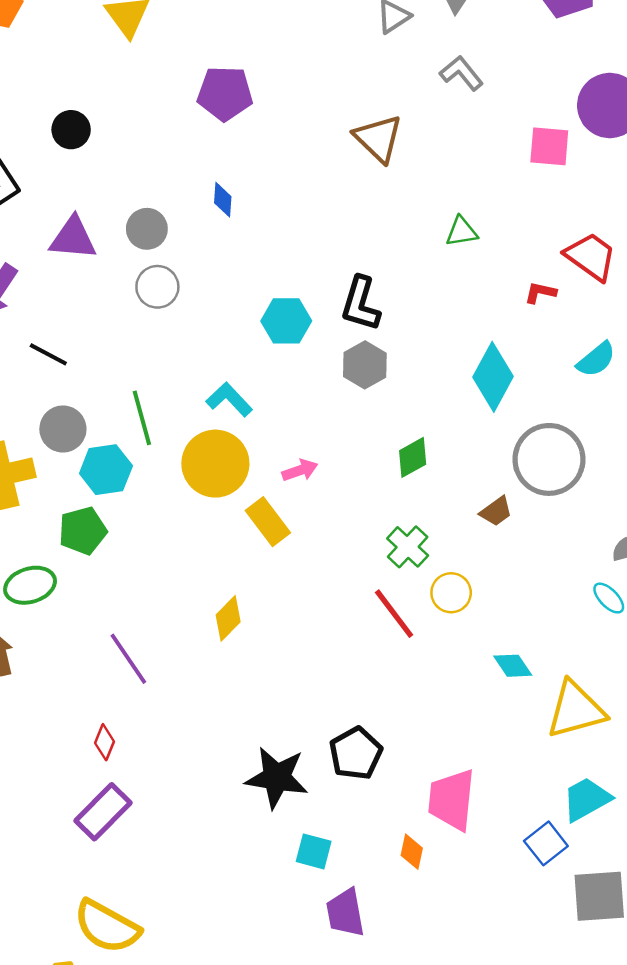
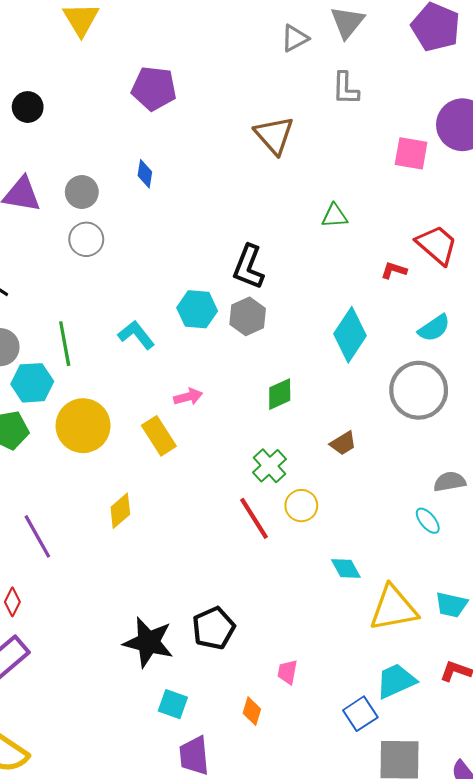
gray L-shape: (461, 73) -> (345, 89), turned -144
cyan hexagon: (286, 321) -> (197, 309), moved
gray circle: (549, 459) -> (419, 390), moved
yellow circle: (215, 464) -> (83, 426), moved
pink trapezoid: (452, 800) -> (287, 672), size x0.5

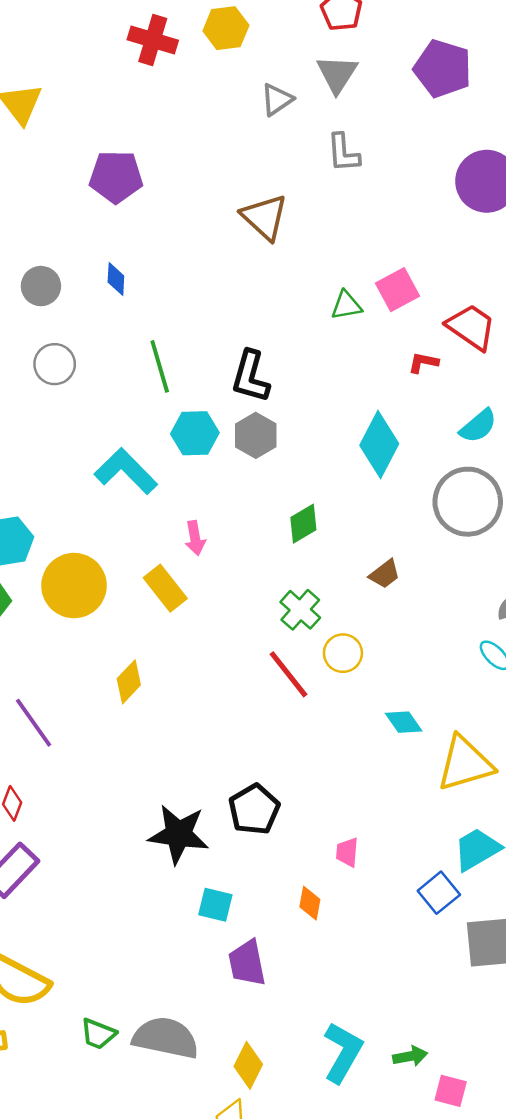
pink square: (411, 153) -> (398, 290), moved, turned -32
gray circle: (82, 192) -> (41, 286), moved
cyan L-shape: (136, 335) -> (126, 471), size x1.4
green line: (65, 344) -> (160, 366), moved
pink arrow: (188, 397) -> (195, 538), turned 100

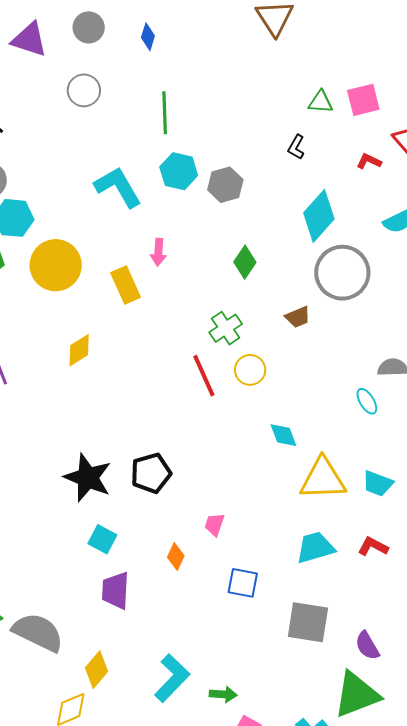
black L-shape: (251, 377) -> (296, 147), moved, size x0.6
gray circle: (468, 502) -> (342, 273), moved
green diamond: (303, 524) -> (245, 262), turned -40
blue square: (439, 893) -> (243, 583), moved, turned 36

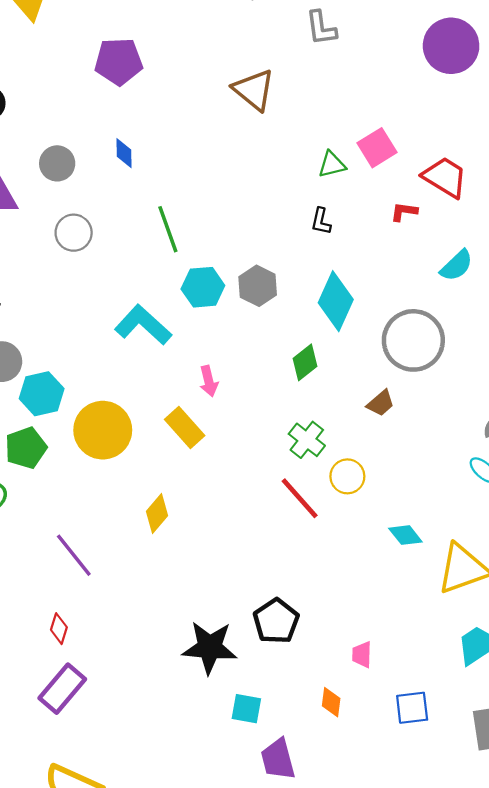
cyan diamond: (319, 216) -> (336, 301), moved
green diamond: (245, 262) -> (305, 362), turned 36

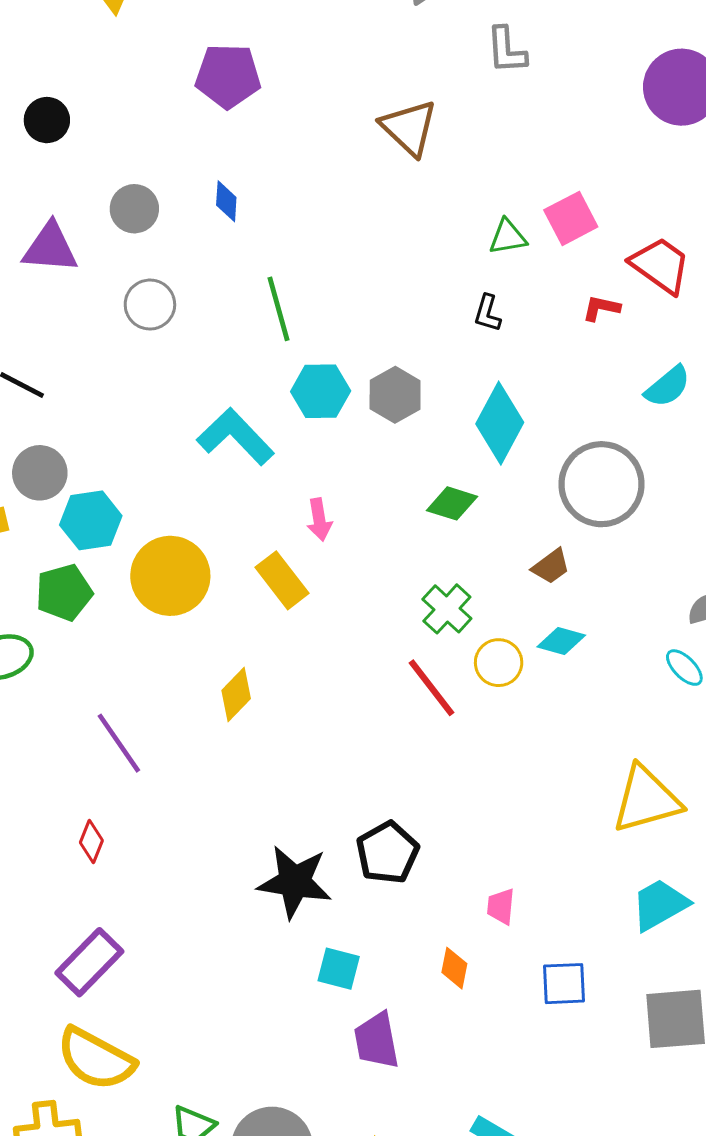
green diamond: (305, 362) -> (452, 503), turned 51
cyan diamond: (405, 535) -> (561, 641), moved, turned -40
purple rectangle: (62, 689) -> (89, 962), moved

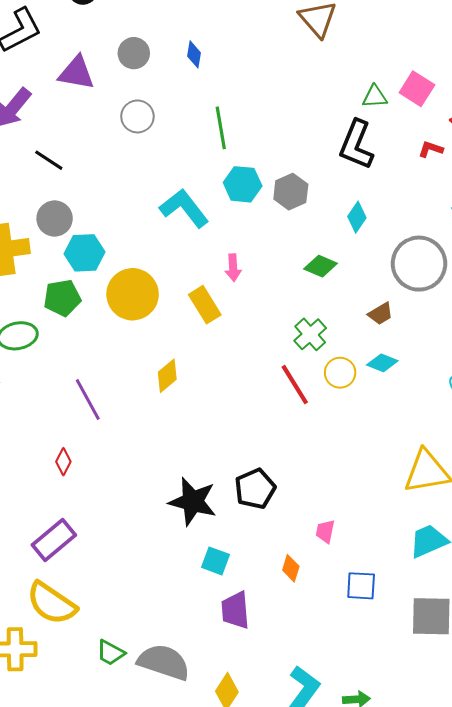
pink square: (571, 218) -> (417, 89), turned -36
black L-shape: (487, 313) -> (356, 145), size x2.0
cyan diamond: (500, 423) -> (357, 217), size x0.6

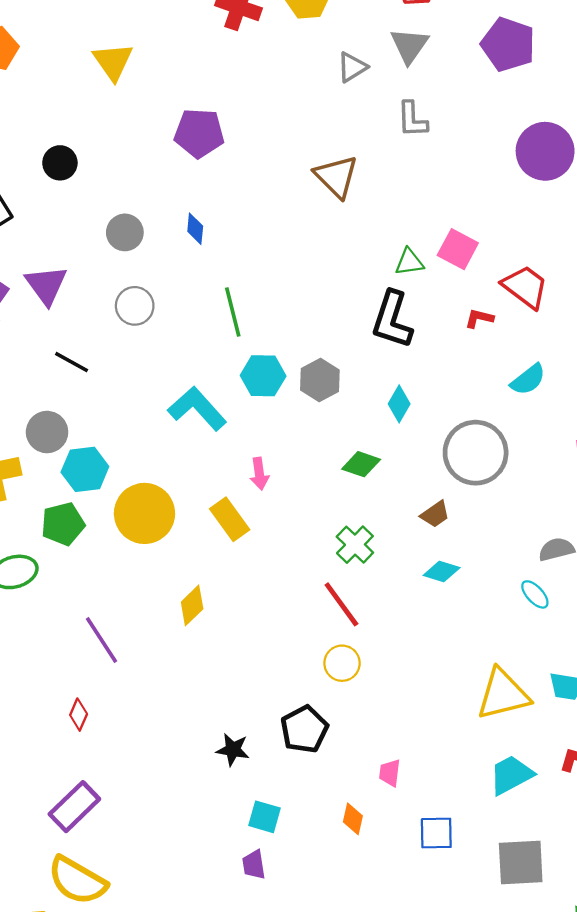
purple triangle: (76, 73) -> (46, 285), moved, turned 48
black line: (49, 160) -> (72, 362), moved
yellow circle: (340, 373) -> (342, 663), moved
black star: (193, 502) -> (233, 750), size x0.6
purple trapezoid: (235, 610) -> (254, 865), moved, size x0.7

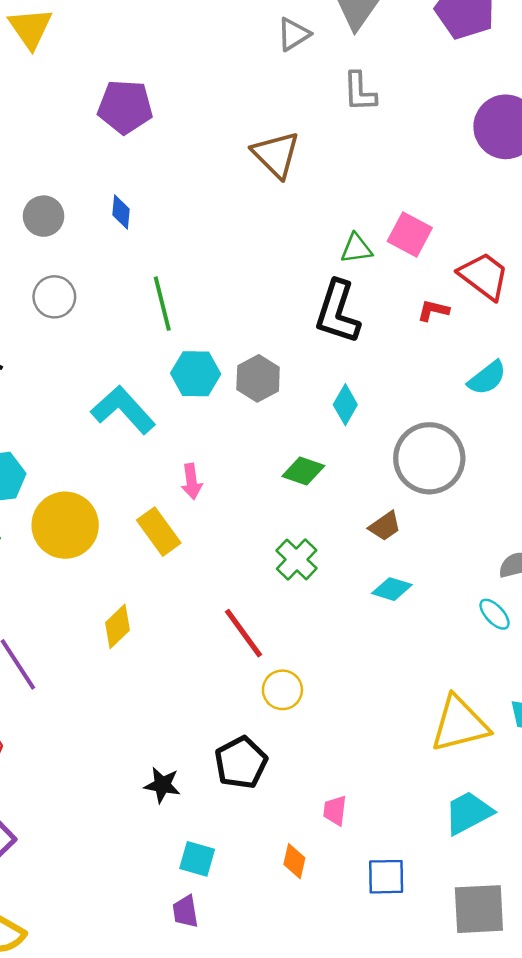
red line: (341, 604) -> (244, 633), moved

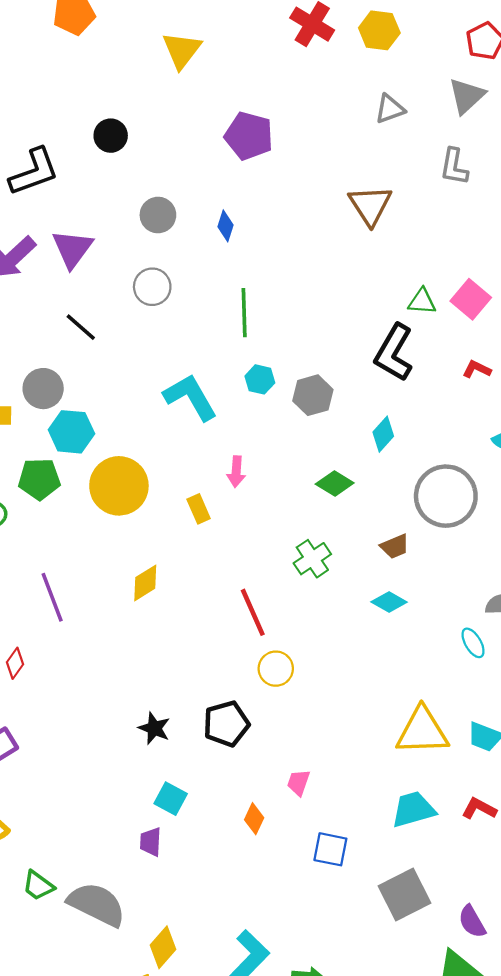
gray triangle: (294, 34) -> (390, 109), moved
cyan hexagon: (196, 374) -> (260, 379), size x0.7
yellow rectangle: (159, 532) -> (199, 509), size x0.7
gray square: (479, 909) -> (405, 895), turned -36

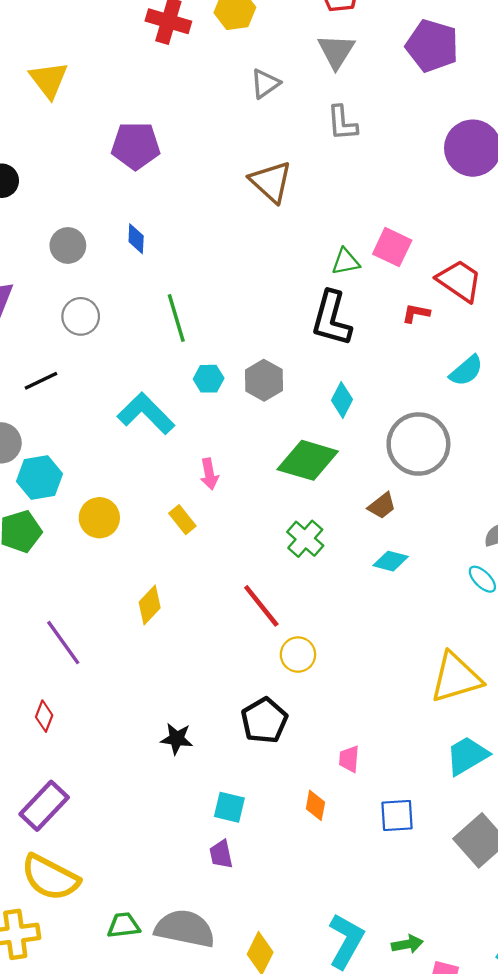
black line: (81, 327) -> (41, 381), moved, turned -52
green diamond: (335, 484) -> (308, 460), size x1.6
yellow circle: (119, 486) -> (99, 518), size x0.7
black star: (154, 728) -> (177, 739), moved
green trapezoid: (38, 886) -> (124, 925), turned 152

